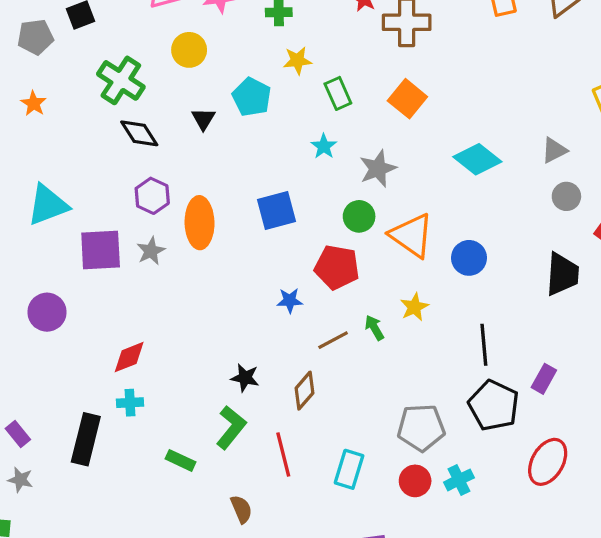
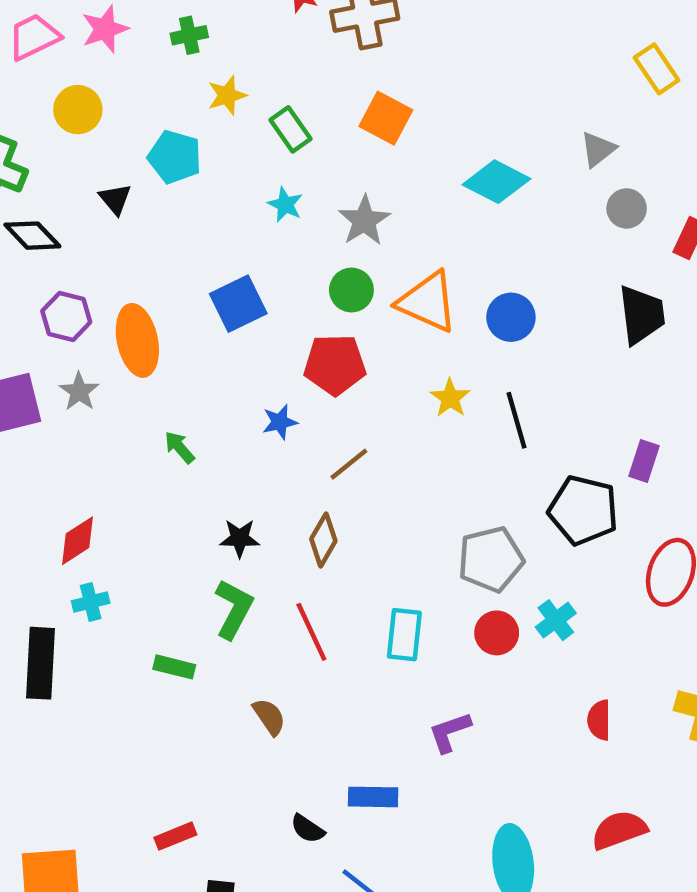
green arrow: (374, 328) -> (179, 447), moved
black line: (484, 345) -> (516, 420), moved

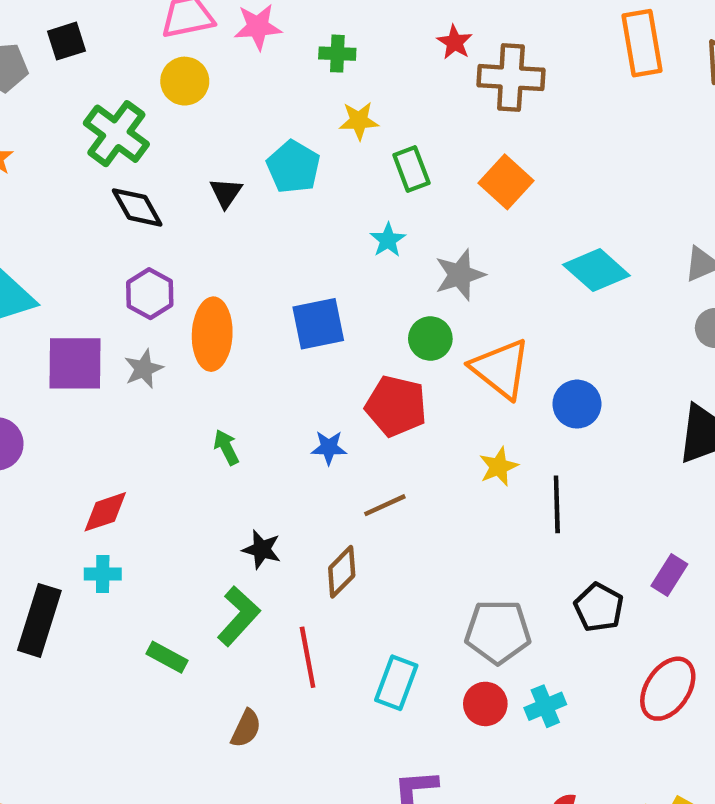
yellow circle: (78, 110) -> (185, 81), moved
black pentagon: (583, 510) -> (599, 607), size x0.7
brown semicircle: (269, 717) -> (246, 728), turned 45

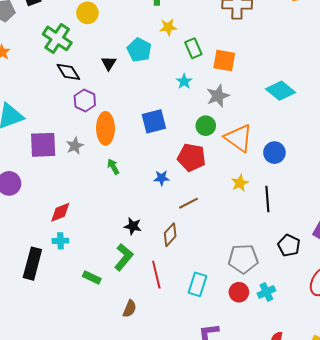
orange square: (506, 182) -> (224, 60), moved, turned -30
purple hexagon: (150, 294) -> (85, 100), moved
green arrow: (226, 447) -> (113, 167), moved

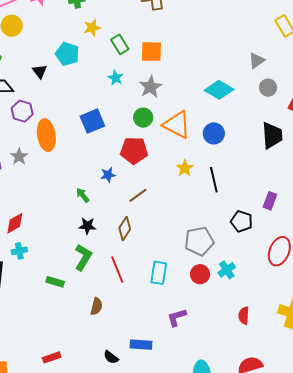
cyan diamond: (281, 91) -> (219, 90), moved
green arrow: (113, 167) -> (83, 195), moved

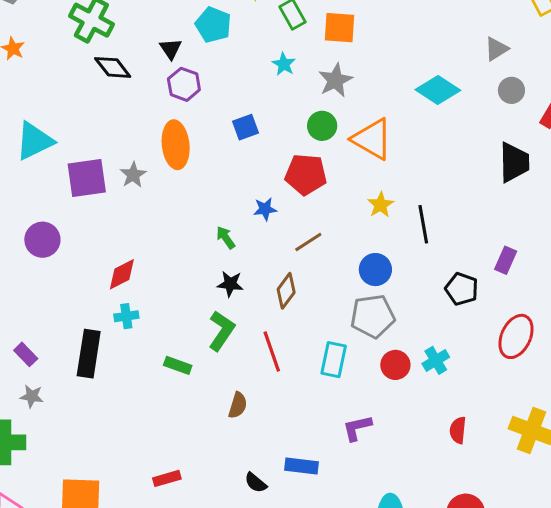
purple hexagon: (22, 111) -> (184, 84), moved
blue square: (92, 121) -> (246, 127), size x0.7
blue circle: (214, 133) -> (375, 270), moved
gray pentagon: (199, 241) -> (373, 316), moved

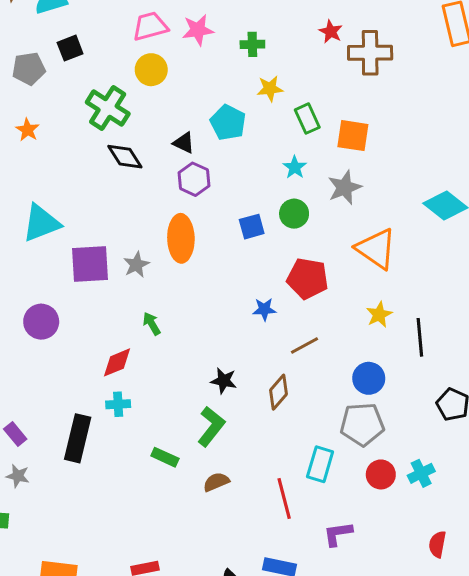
black triangle: (171, 49) -> (184, 143), turned -35
green circle: (322, 126) -> (294, 214), moved
green arrow: (226, 237) -> (152, 324), moved
red line: (272, 351) -> (284, 498), moved
brown semicircle: (238, 405) -> (216, 482), moved, turned -135

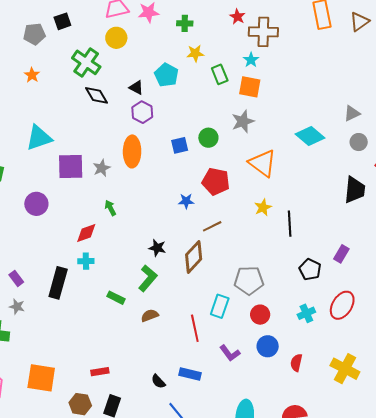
cyan star: (295, 167) -> (251, 60), moved
blue circle: (369, 378) -> (268, 346), moved
brown diamond: (278, 392) -> (194, 257), size x1.4
cyan cross: (421, 473) -> (306, 313), moved
purple L-shape: (338, 534) -> (230, 353), turned -120

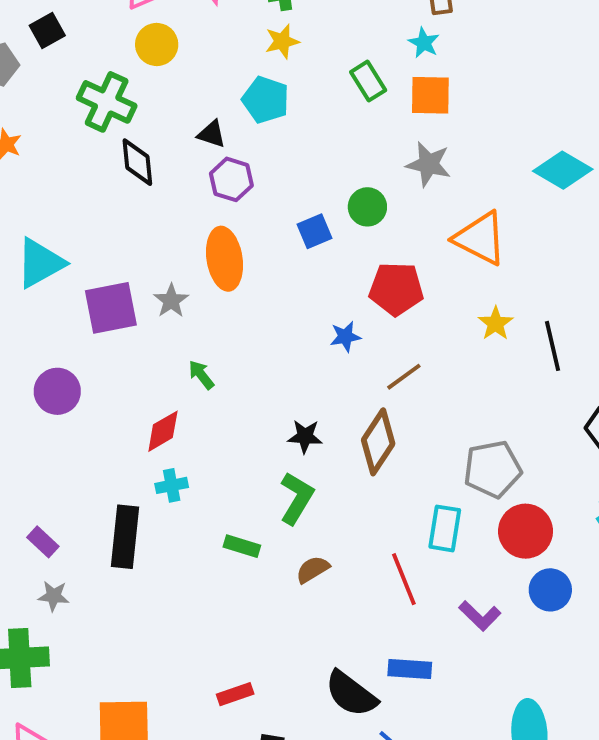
yellow star: (195, 53) -> (282, 41), moved
black diamond: (97, 95) -> (137, 162), turned 35
gray star: (243, 121) -> (429, 164), turned -30
red circle: (260, 315) -> (526, 531), size x1.4
black semicircle: (158, 381) -> (351, 694), size x1.8

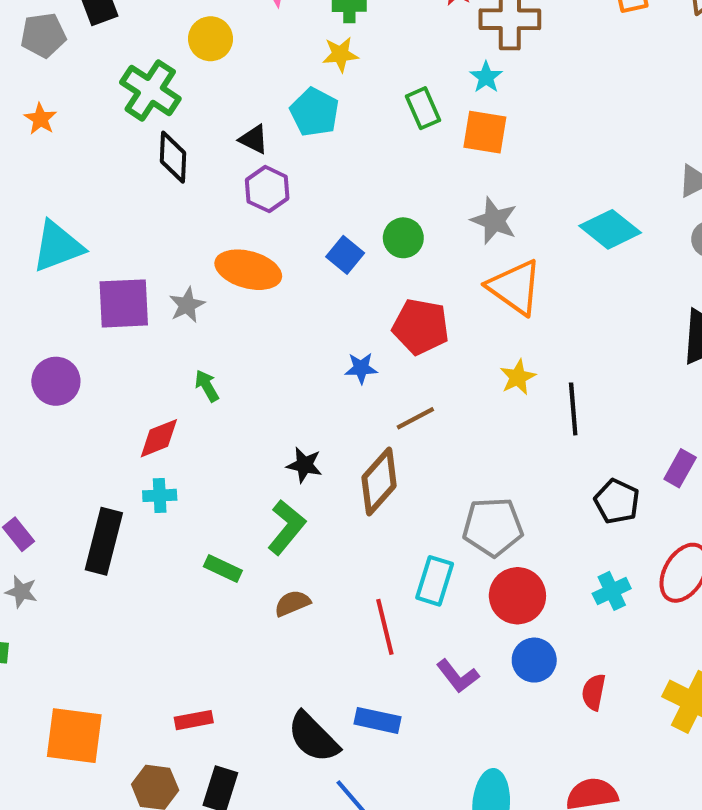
gray star: (429, 164) -> (494, 221), moved
blue square: (314, 231) -> (345, 255), turned -36
orange ellipse: (225, 259) -> (248, 270), turned -74

